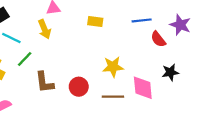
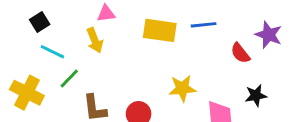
blue line: (142, 20) -> (204, 25), moved
yellow rectangle: (95, 21) -> (160, 30), size x1.6

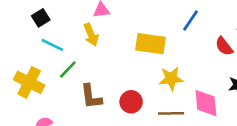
blue line: (204, 25) -> (190, 20), turned -50
yellow rectangle: (160, 30) -> (150, 44), moved

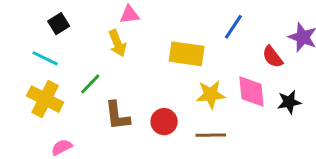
cyan line: (52, 45) -> (45, 58), moved
pink diamond: (206, 103) -> (251, 91), moved

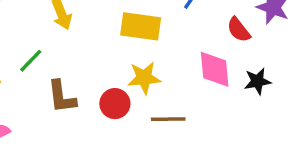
yellow star: (211, 94) -> (144, 78), moved

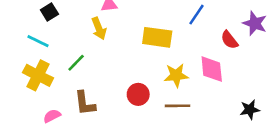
yellow star: (144, 78) -> (176, 75), moved
black star: (257, 81) -> (250, 110), moved
brown L-shape: (62, 97) -> (85, 103), moved

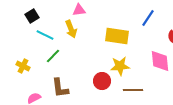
cyan line: (38, 41) -> (45, 35), moved
yellow cross: (38, 75) -> (23, 66), size x0.6
yellow star: (176, 75) -> (120, 66), moved

